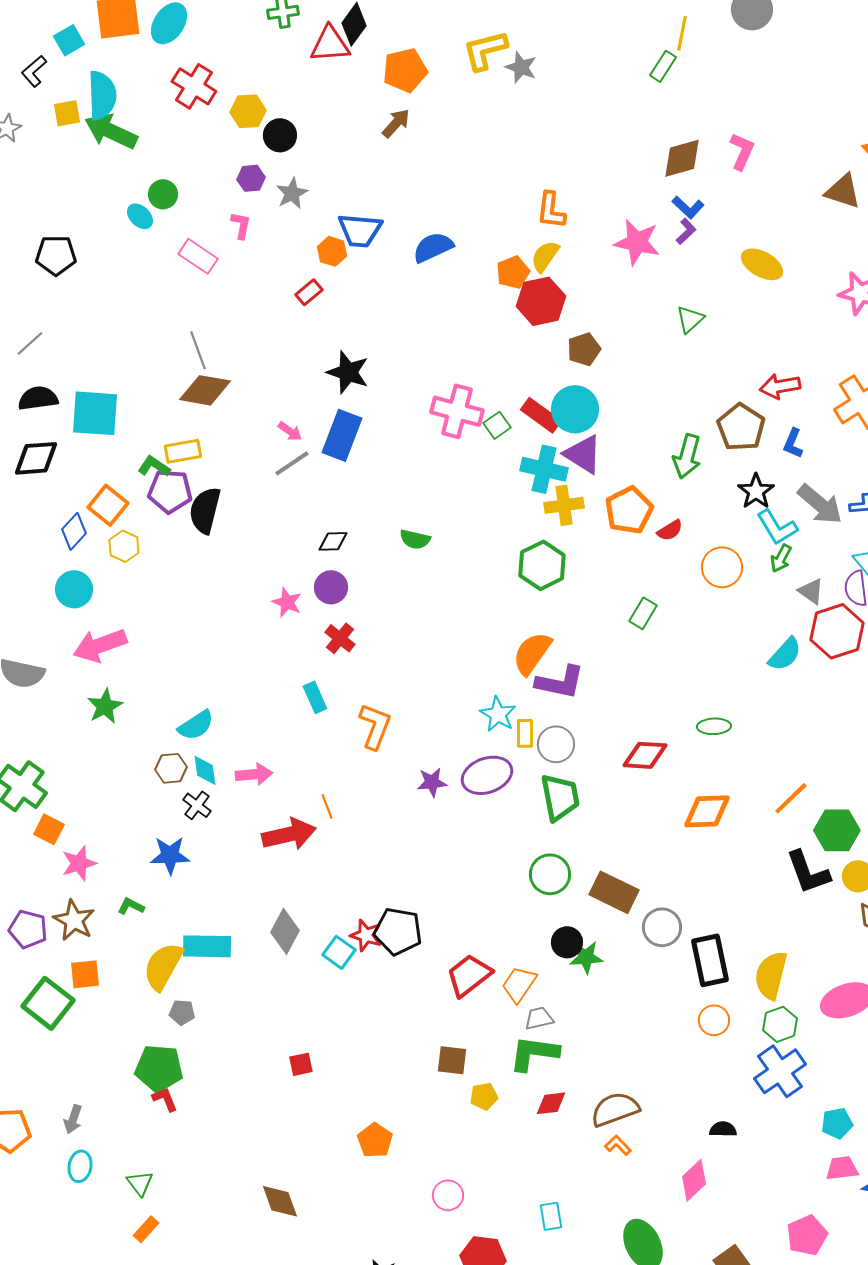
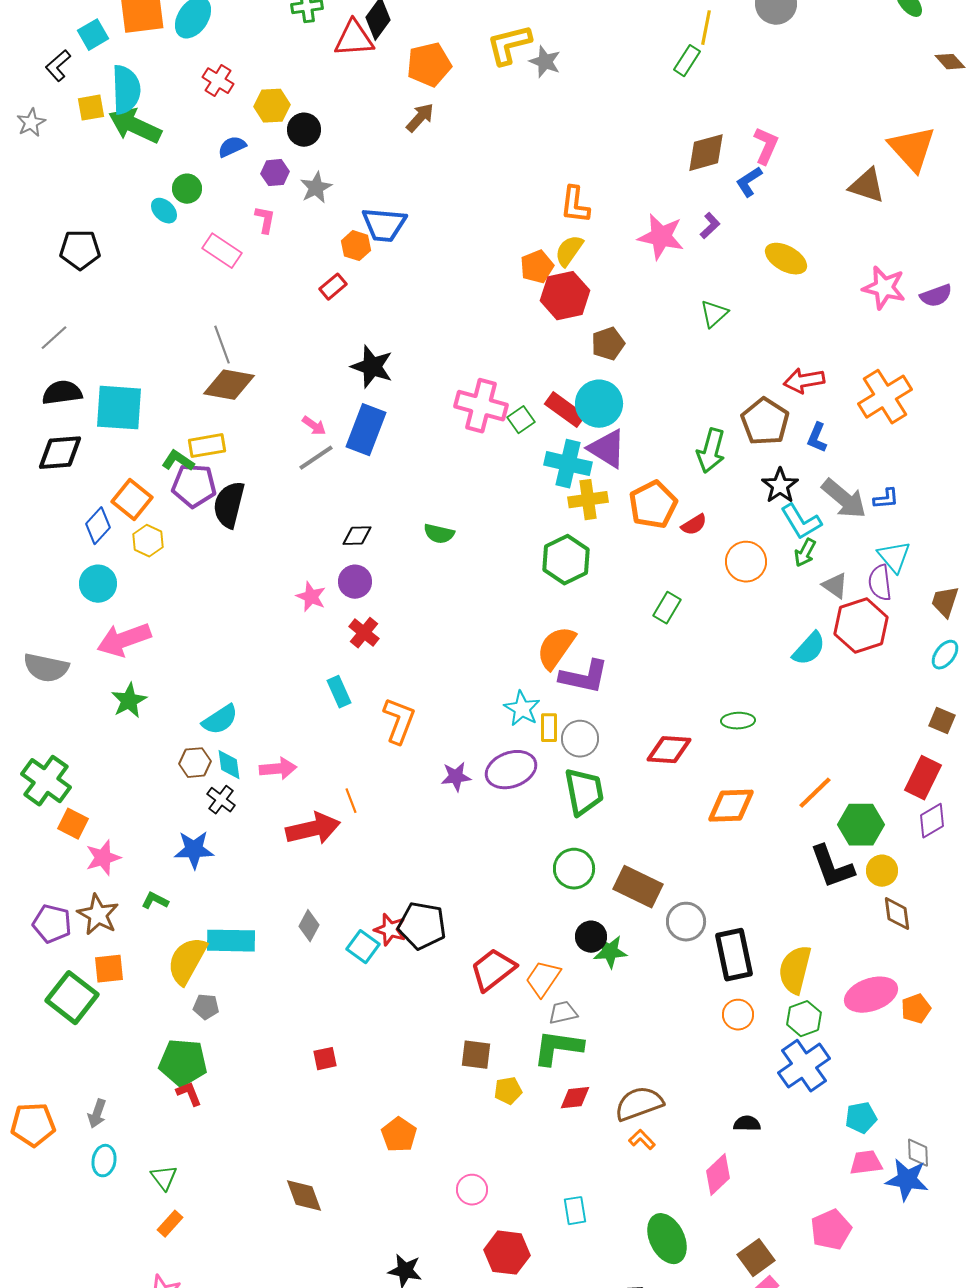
red cross: (194, 86) -> (218, 81), size x0.7
blue L-shape: (688, 207) -> (749, 182), moved, turned 104
blue semicircle: (433, 247) -> (232, 147), moved, size x0.7
gray diamond: (285, 931) -> (309, 926), size x0.7

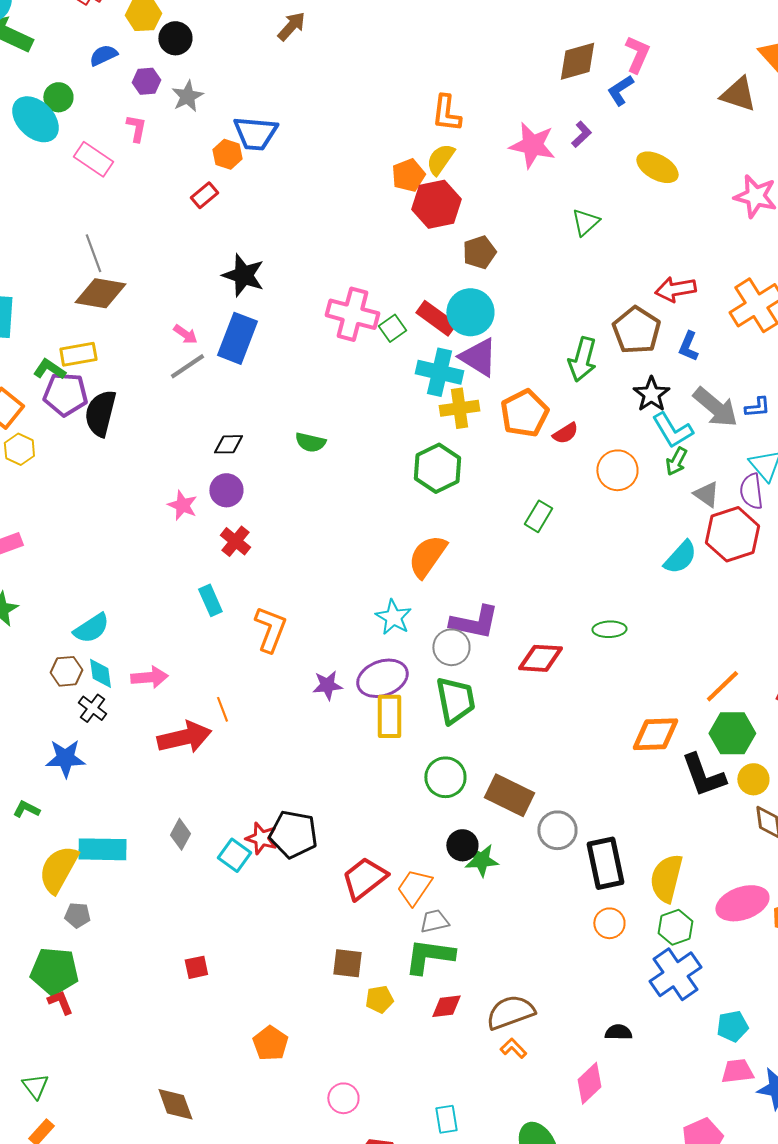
cyan ellipse: (164, 211) -> (35, 119), size x1.8
purple L-shape: (584, 677) -> (474, 622), moved
yellow rectangle: (549, 728) -> (389, 716), moved, size x1.5
orange line: (815, 793) -> (722, 686), moved
orange diamond: (731, 806) -> (655, 734), moved

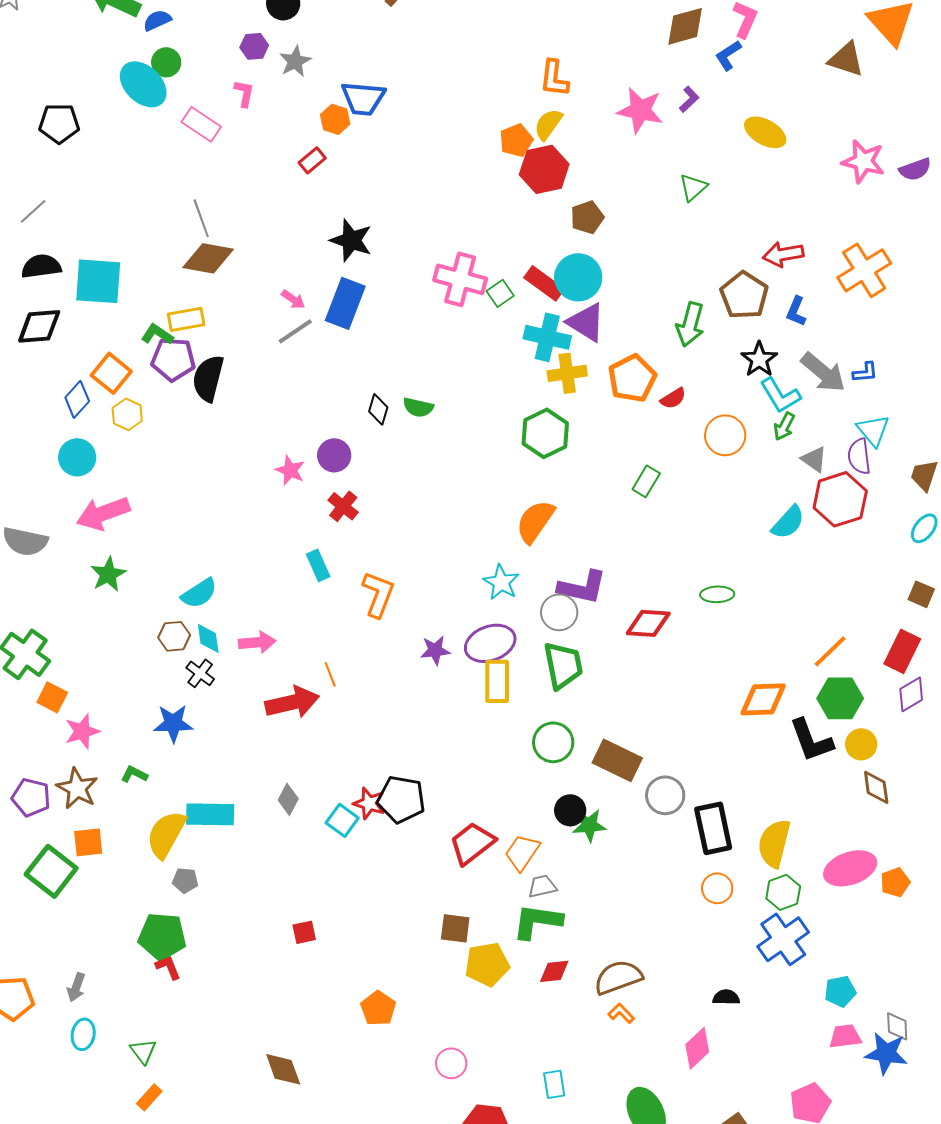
blue semicircle: (103, 55) -> (157, 20), moved
black diamond: (228, 444) -> (378, 409), moved, turned -72
yellow pentagon: (379, 999) -> (487, 964), size x1.6

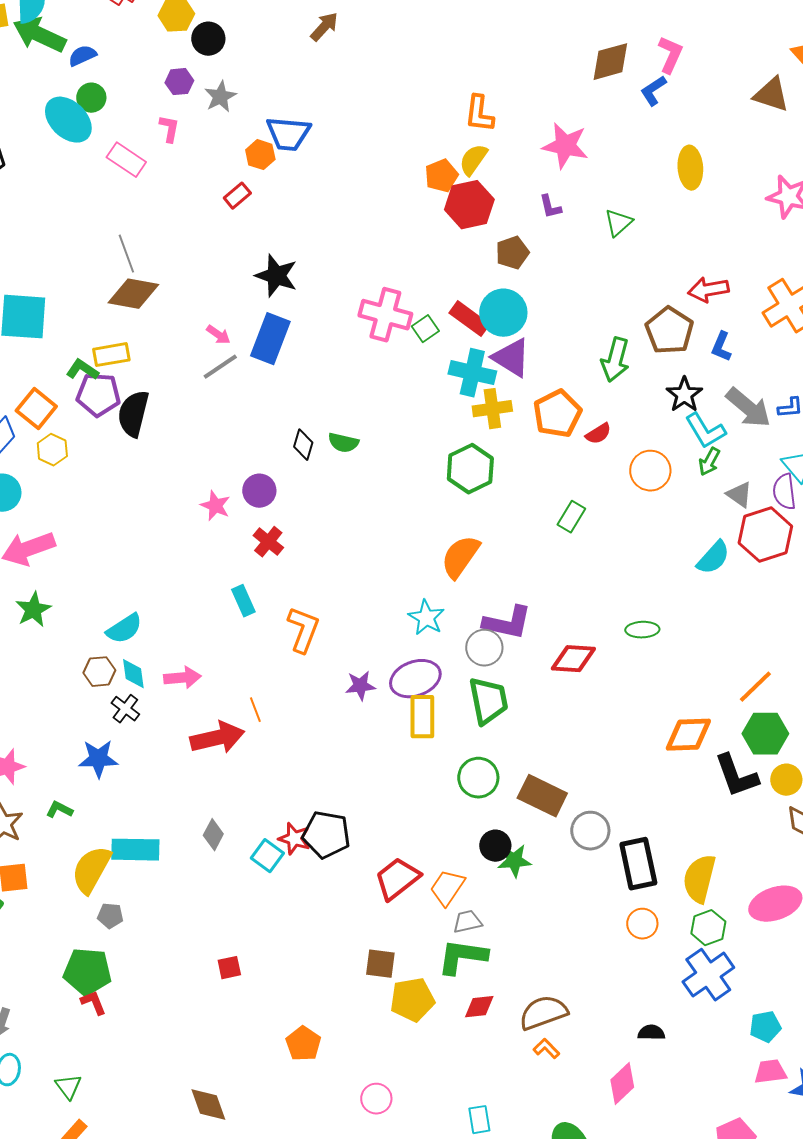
purple L-shape: (689, 99) -> (550, 207), moved, turned 120
yellow ellipse: (765, 132) -> (690, 168), turned 57

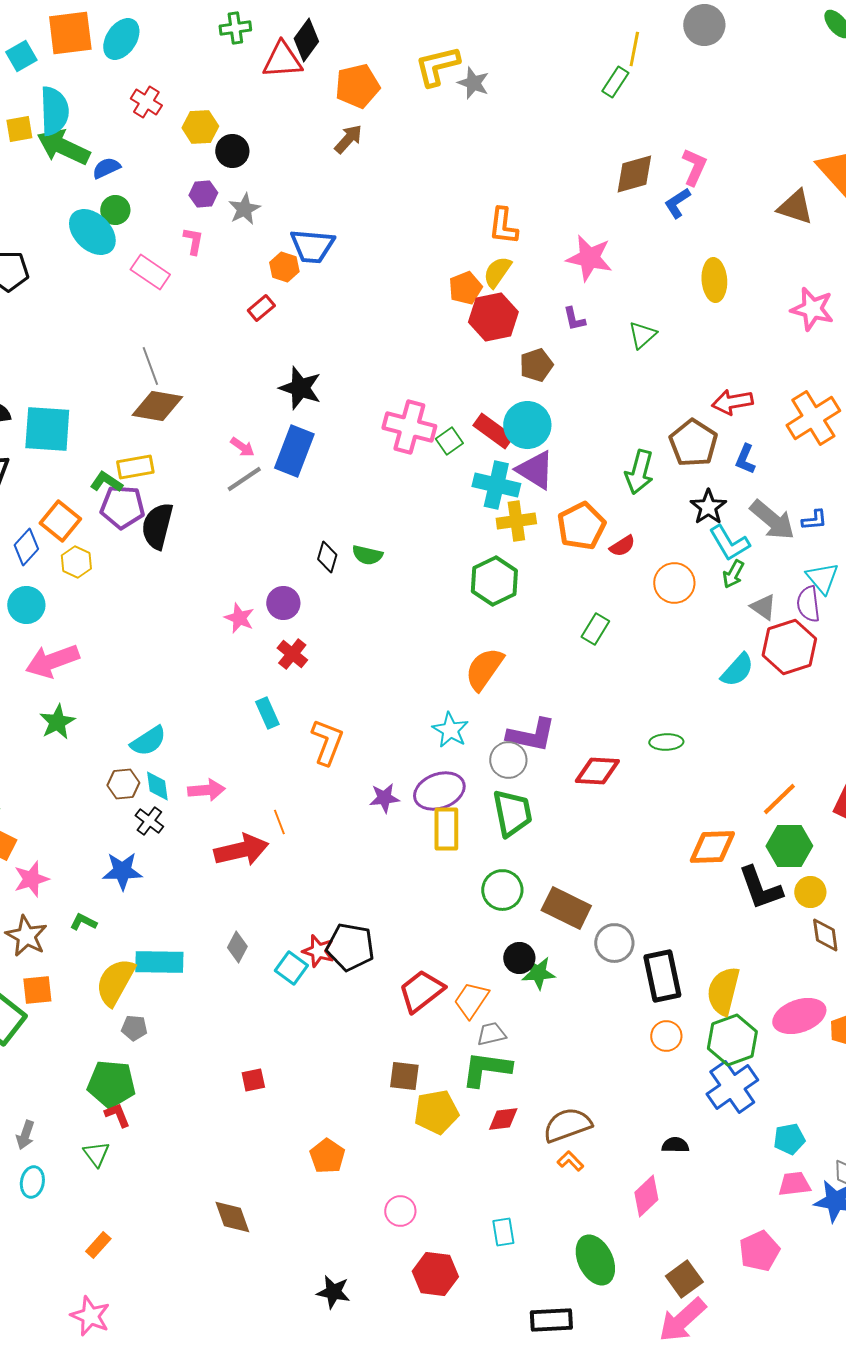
green hexagon: (708, 928) -> (732, 1040), size x1.4
green triangle: (68, 1087) -> (96, 1154), moved

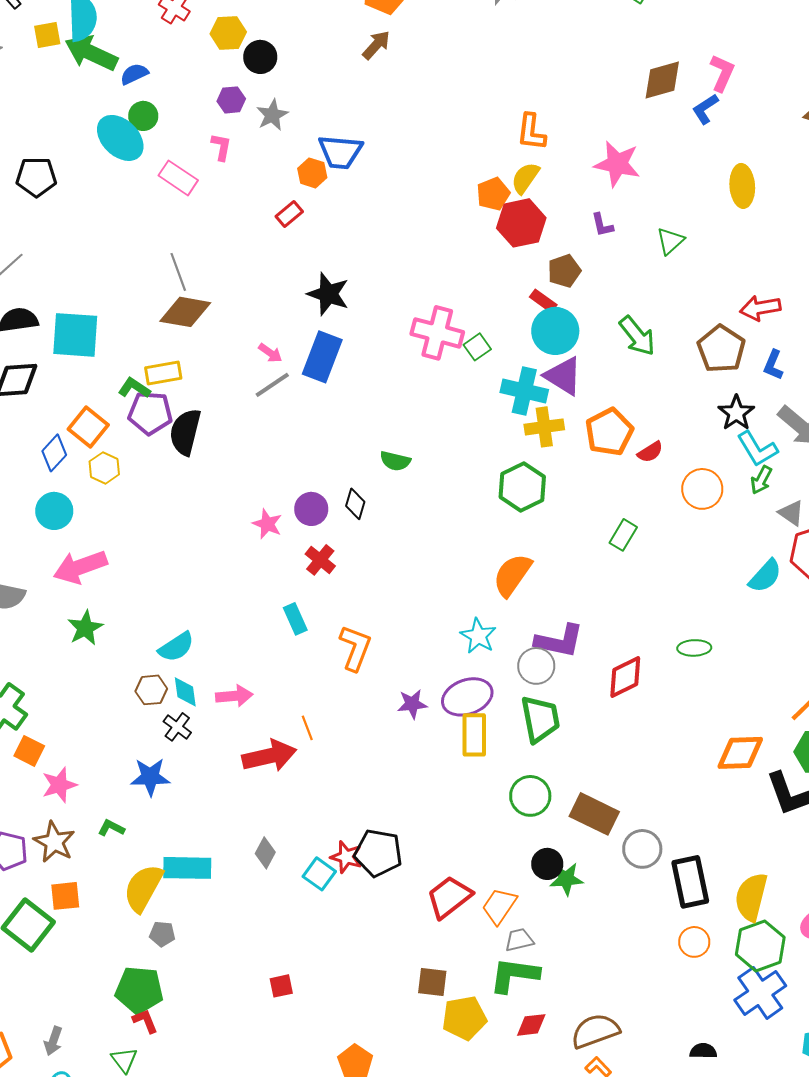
red rectangle: (493, 431) -> (543, 301), moved, size x0.7
green arrow: (639, 472) -> (637, 336), moved, turned -54
black diamond: (327, 557) -> (355, 504), moved
red diamond: (597, 771) -> (625, 677), turned -30

